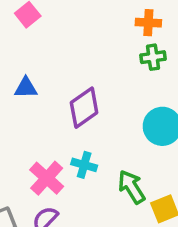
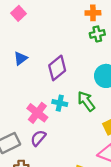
blue triangle: (26, 88) -> (21, 58), turned -32
green arrow: (131, 187) -> (86, 101), moved

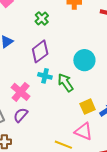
green cross: (97, 34) -> (42, 18), moved, turned -32
cyan cross: (60, 103) -> (45, 76), moved

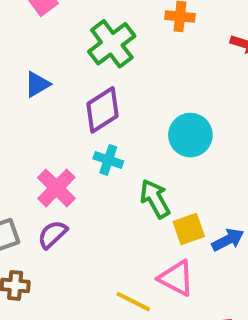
green cross: (42, 18) -> (112, 44), size x1.6
green arrow: (65, 83) -> (155, 199), moved

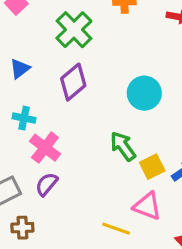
cyan cross: (108, 160) -> (24, 118), moved

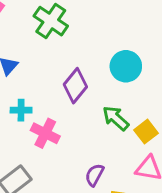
purple diamond: (73, 82) -> (75, 86), moved
purple semicircle: (47, 184) -> (95, 175), moved

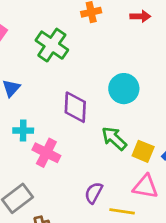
purple diamond: (75, 86) -> (75, 107), turned -36
yellow square: (146, 132) -> (143, 151), turned -30

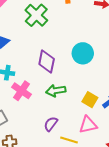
green arrow: (114, 138) -> (56, 91), moved, turned -60
pink triangle: (145, 187) -> (88, 125), turned -30

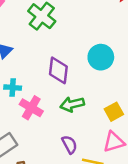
yellow square: (90, 100) -> (114, 112), turned 35
purple semicircle: (51, 124) -> (69, 144), turned 119

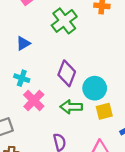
cyan circle: (101, 57) -> (95, 88), moved
yellow square: (114, 112) -> (104, 111), moved

